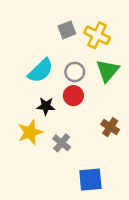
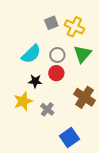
brown cross: (110, 127) -> (85, 97), size x1.5
blue square: (90, 180) -> (69, 137), turned -30

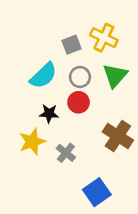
gray square: (51, 23) -> (72, 45), moved

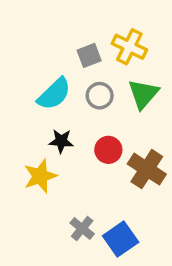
red circle: (79, 102) -> (108, 150), moved
gray cross: (66, 153) -> (82, 228), moved

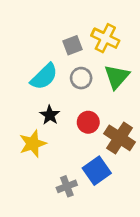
black star: (61, 141) -> (50, 115), turned 30
gray cross: (82, 228) -> (67, 186), turned 30
blue square: (121, 239) -> (97, 171), moved

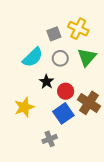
black star: (50, 115) -> (46, 82), moved
blue square: (97, 171) -> (63, 113), moved

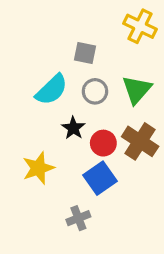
yellow cross: (78, 29) -> (140, 26), moved
gray square: (54, 34) -> (85, 53), turned 32
brown cross: (89, 103) -> (140, 141), moved

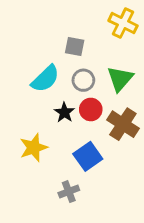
red circle: (103, 143) -> (91, 109), moved

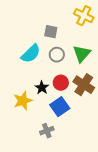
red circle: (91, 109) -> (61, 83), moved
black star: (64, 112) -> (42, 88), moved

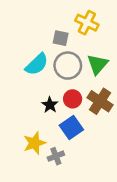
yellow cross: (84, 16) -> (87, 23), moved
gray circle: (57, 55) -> (68, 66), size x1.5
yellow star: (23, 101) -> (34, 143), moved

